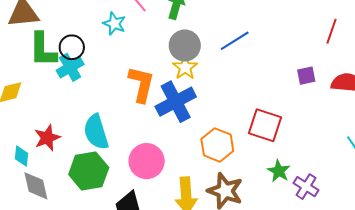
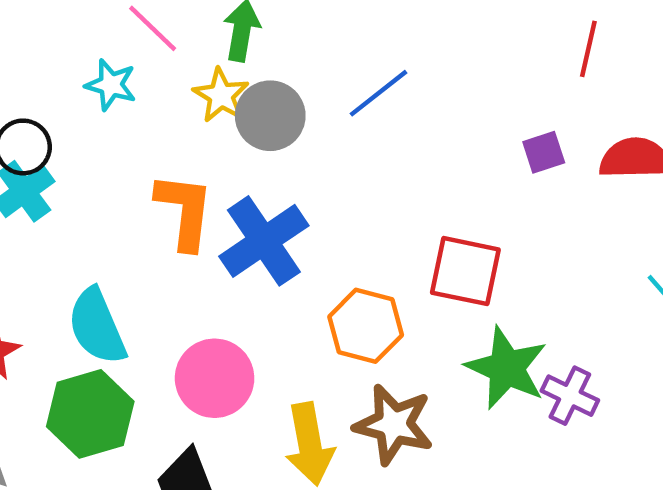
yellow star: (185, 67) -> (221, 95), moved
green star: (279, 171) -> (506, 368), size x1.6

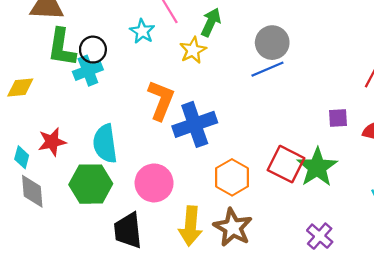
gray circle: (270, 116) -> (272, 43), moved
green star: (506, 368) -> (317, 167), moved

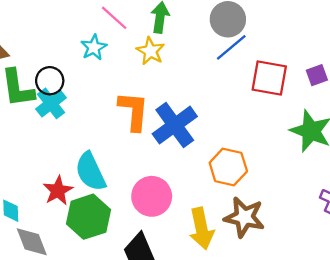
cyan star: (142, 31) -> (94, 47), turned 30
red star: (52, 142) -> (58, 191), moved
red square: (286, 164) -> (269, 78), moved

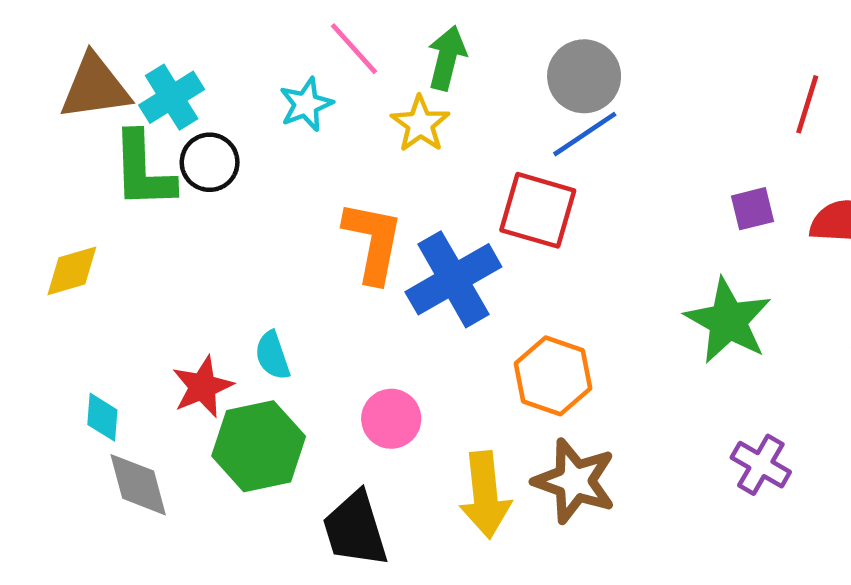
red square: (269, 78) -> (538, 210), moved
cyan cross: (51, 103) -> (172, 97), moved
cyan semicircle: (90, 172) -> (273, 355), size x0.6
pink circle: (152, 196) -> (391, 419), size x0.7

